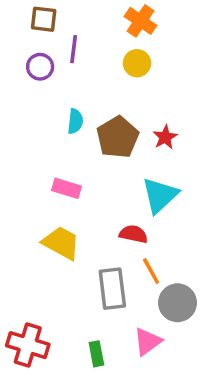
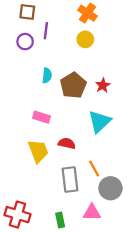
red semicircle: (133, 234) -> (67, 143), moved
yellow trapezoid: (61, 243) -> (38, 151), turned 40
pink triangle: (148, 342) -> (92, 212), turned 36

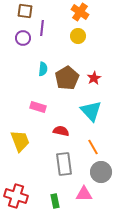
cyan triangle: (100, 121) -> (91, 111), turned -30
yellow trapezoid: (38, 151) -> (20, 141), moved
orange line: (94, 169) -> (93, 147), moved

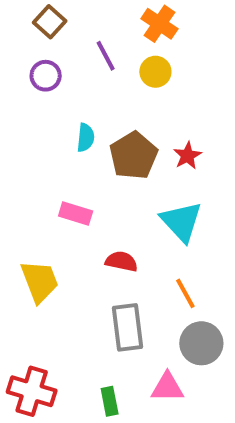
brown square: (25, 11) -> (50, 22), turned 35
purple line: (42, 28) -> (106, 56), moved, turned -35

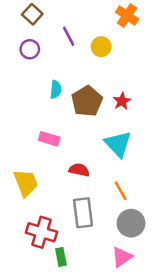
orange cross: (159, 24) -> (127, 15), moved
pink triangle: (167, 387) -> (122, 257), moved, turned -35
red cross: (32, 391) -> (41, 232), moved
green rectangle: (110, 401) -> (61, 257), moved

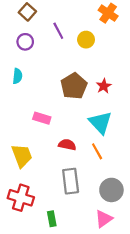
cyan semicircle: (56, 89) -> (17, 76), moved
orange line: (121, 191) -> (97, 151), moved
red cross: (41, 232) -> (21, 198), moved

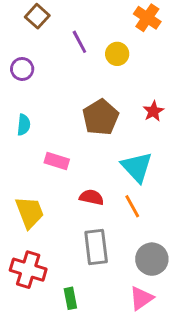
purple circle: (25, 42) -> (22, 69), moved
cyan semicircle: (17, 76) -> (24, 125), moved
red star: (104, 86) -> (153, 111), moved

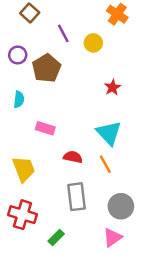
red star: (153, 111) -> (113, 87), moved
brown pentagon: (101, 117) -> (46, 68), moved
green rectangle: (70, 298) -> (56, 237), turned 56

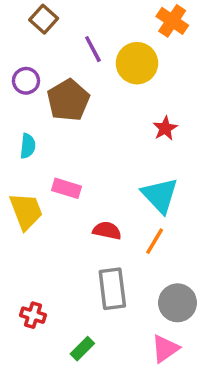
yellow circle: (93, 43) -> (137, 63), size x1.5
orange line: (105, 164) -> (155, 241), turned 60
yellow trapezoid: (24, 169) -> (26, 211), moved
red cross: (22, 215) -> (33, 315), size x0.6

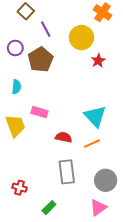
purple line: (93, 49) -> (46, 29), moved
red star: (165, 128) -> (98, 61), moved
orange line: (155, 241) -> (92, 144), turned 35

